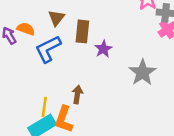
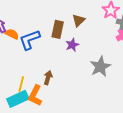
brown triangle: (56, 18) -> (79, 20), moved
orange semicircle: (26, 29) -> (12, 34), moved

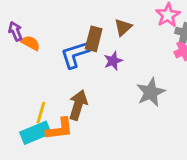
blue L-shape: (30, 40) -> (75, 54), moved
brown arrow: (48, 78) -> (78, 105), size x1.5
orange L-shape: (35, 95) -> (60, 129), turned -125

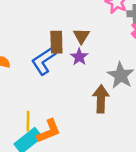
brown triangle: (123, 27) -> (81, 36), moved
brown arrow: (78, 105) -> (101, 99), moved

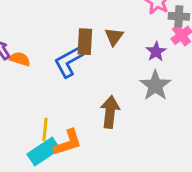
purple star: (79, 57) -> (156, 52), moved
brown arrow: (101, 99) -> (110, 112), moved

